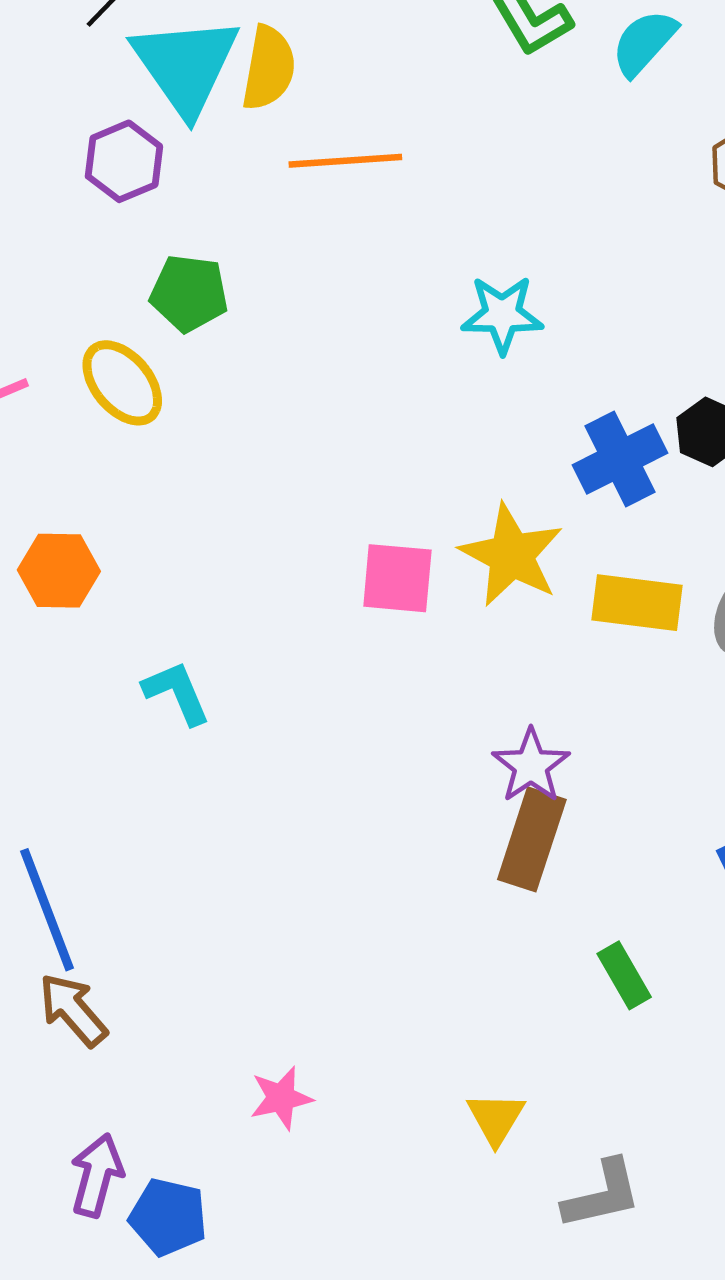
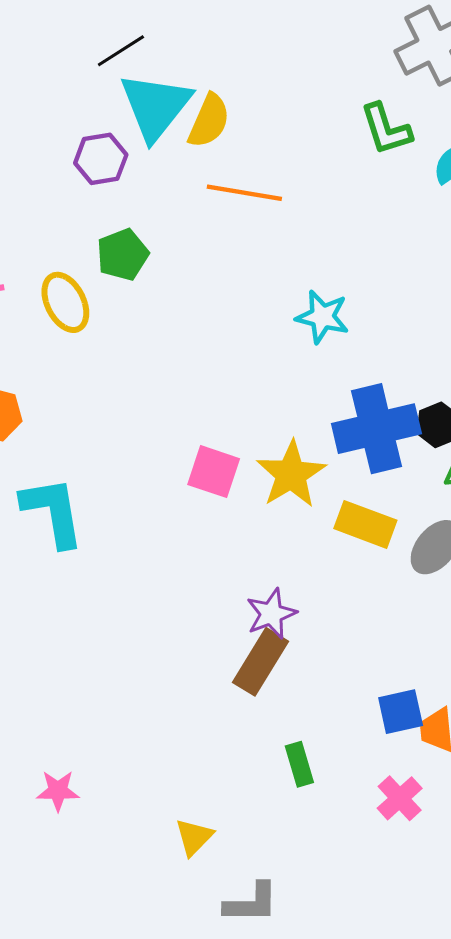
green pentagon: (189, 293) -> (123, 255), turned 30
blue cross: (620, 459) -> (376, 429), size x1.4
cyan L-shape: (177, 693) -> (53, 512), size x1.6

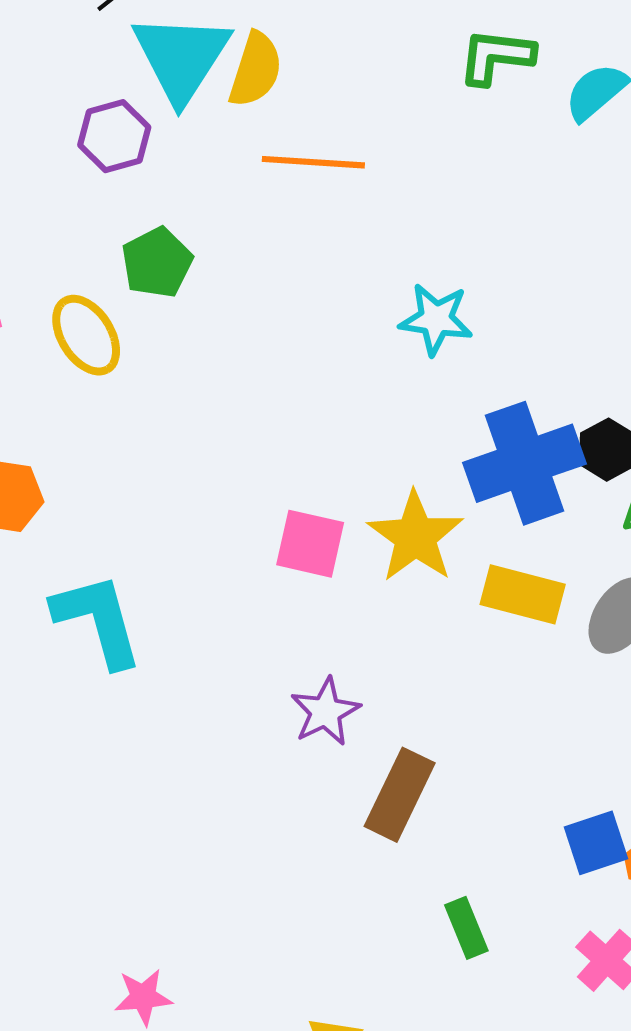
green L-shape: (386, 129) -> (496, 57), turned 120
purple star: (271, 614) -> (325, 712), moved

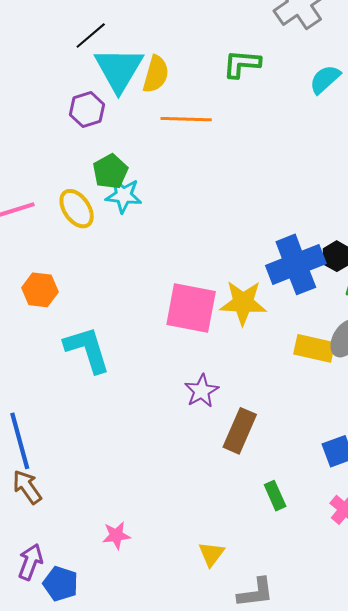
green L-shape: (496, 57) -> (242, 64), moved
cyan star: (436, 319) -> (123, 195), moved
yellow star: (415, 537) -> (243, 303), turned -30
pink square: (310, 544) -> (191, 308), size x1.5
yellow rectangle: (523, 594) -> (314, 348), moved

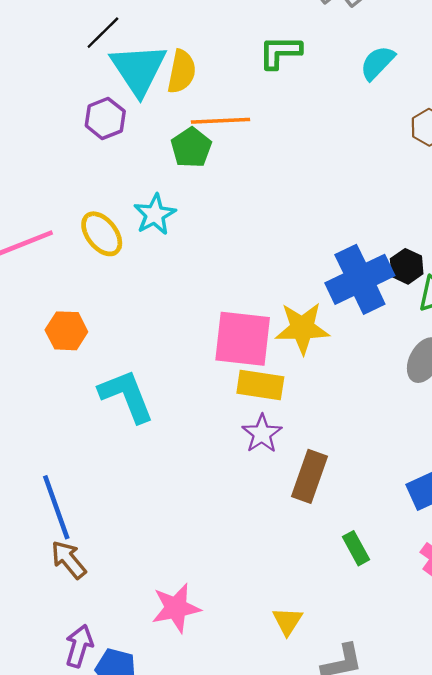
green pentagon: (110, 171) -> (191, 148), moved
cyan star: (123, 195) -> (155, 214), turned -30
yellow rectangle: (314, 348) -> (260, 385), moved
pink star: (116, 535) -> (176, 608), size x1.5

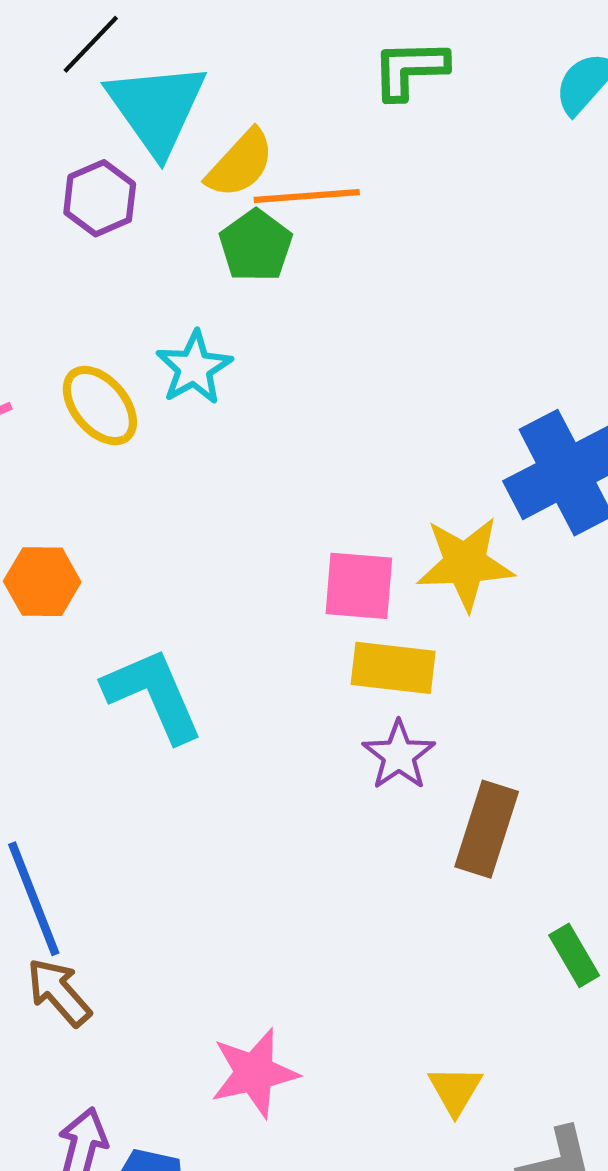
yellow semicircle: (182, 72) -> (240, 164), moved, turned 33
pink square: (243, 339) -> (359, 586), size x0.7

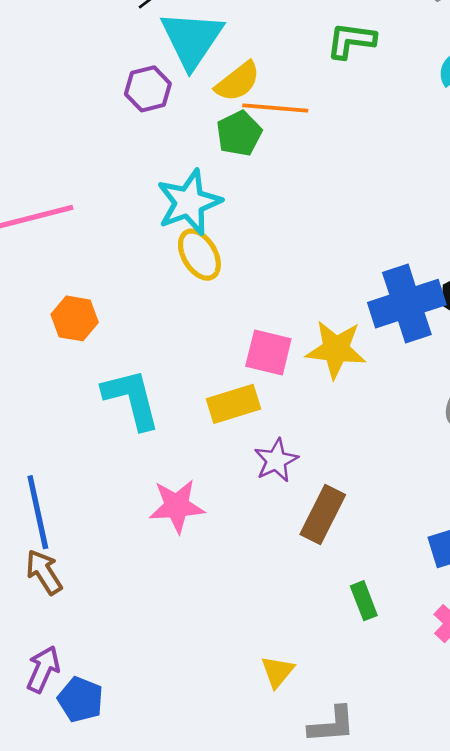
cyan star: (194, 368) -> (189, 202), size x1.4
yellow ellipse: (100, 406) -> (199, 255), moved
yellow rectangle: (393, 668) -> (234, 404), moved, turned -33
pink star: (254, 1073) -> (177, 506), moved

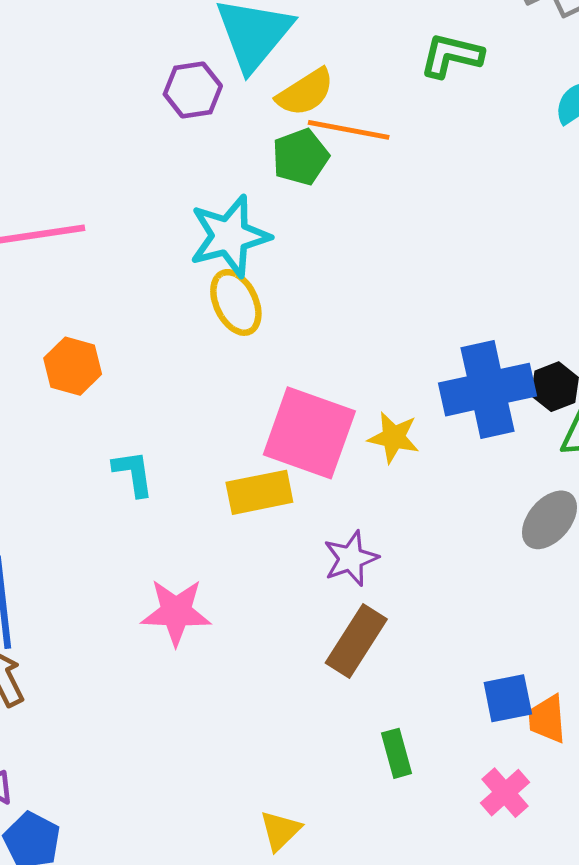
yellow star: (336, 349) -> (394, 437), size x0.7
pink square: (268, 353) -> (309, 433), size x1.5
cyan L-shape: (131, 399) -> (133, 473), size x0.6
purple star: (276, 460) -> (351, 558), moved

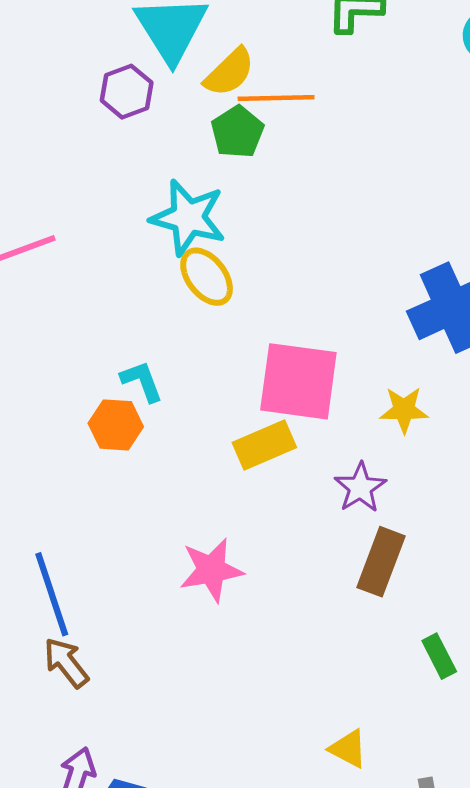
cyan star: (230, 236) -> (188, 218), turned -30
orange hexagon: (73, 366) -> (116, 425), moved
yellow star: (394, 437) -> (404, 410), moved
cyan L-shape: (133, 473) -> (142, 381), moved
yellow triangle: (280, 831) -> (348, 749), turned -36

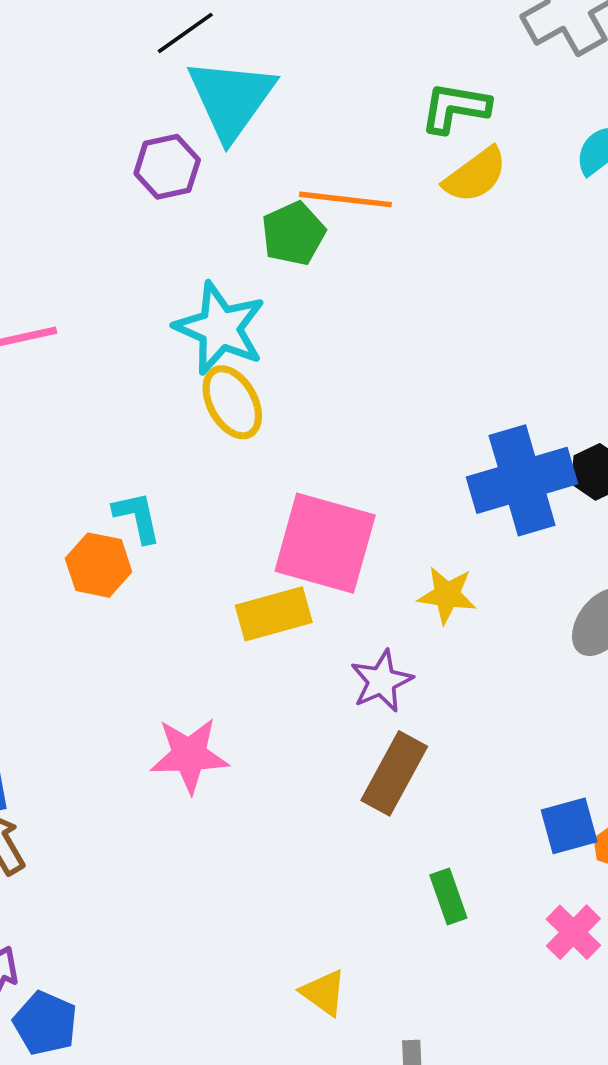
yellow semicircle: (229, 72) -> (475, 175), moved

